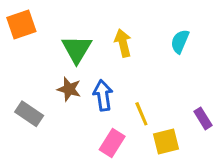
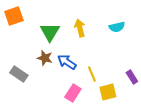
cyan semicircle: (180, 41) -> (117, 27), turned -126
blue arrow: (103, 95) -> (67, 62), turned -48

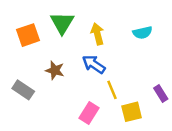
orange square: (14, 16) -> (28, 35), moved
green triangle: (50, 32) -> (62, 23), moved
blue arrow: (67, 62) -> (94, 64), moved

